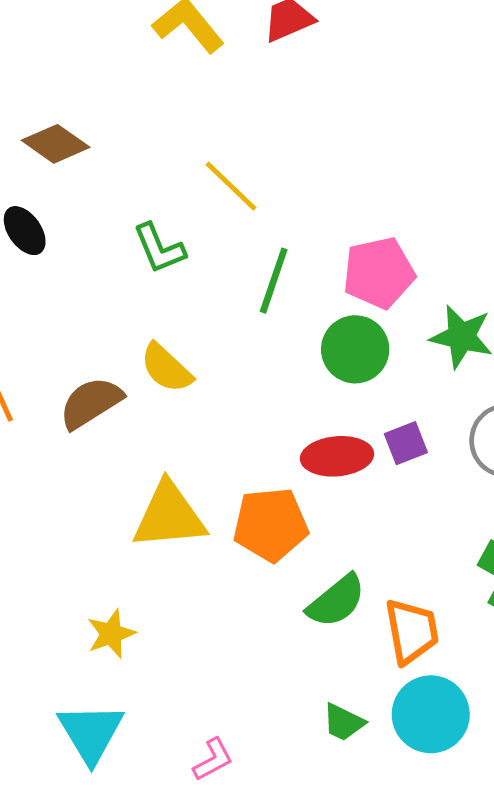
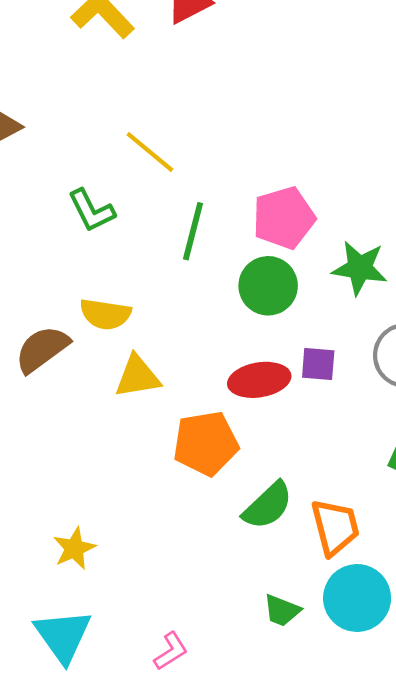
yellow semicircle: (166, 368) -> (105, 314), turned -30
purple square: (406, 443) -> (318, 364), turned 30
yellow triangle: (169, 516) -> (137, 376), moved, size x0.7

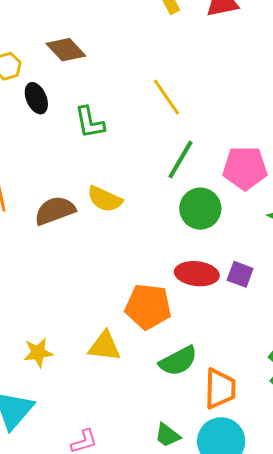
green L-shape: (91, 211) -> (90, 122), moved
green circle: (268, 286) -> (200, 209), moved
yellow triangle: (137, 376) -> (105, 346), moved

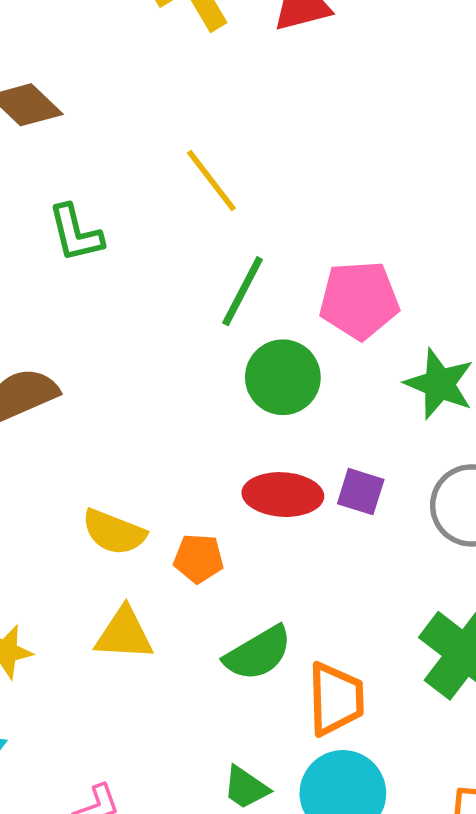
yellow semicircle: (105, 199) -> (114, 532), moved
orange pentagon: (148, 307) -> (199, 558), size x0.6

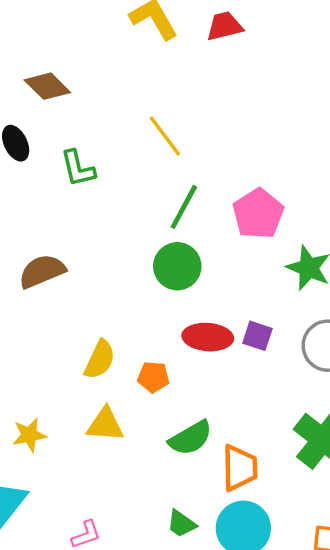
pink pentagon: (359, 300) -> (258, 214), turned -30
green circle: (283, 377) -> (177, 266), moved
yellow semicircle: (114, 532) -> (100, 359), turned -87

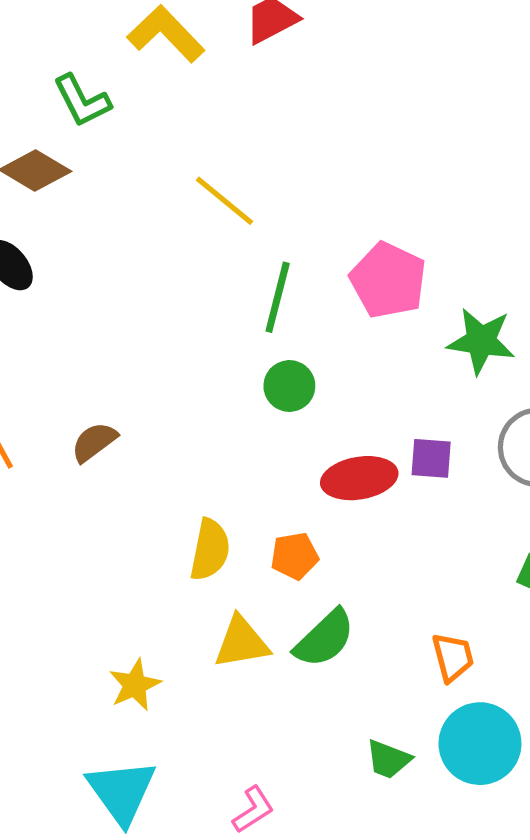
green L-shape: (78, 168) -> (82, 101), moved
green circle: (177, 266) -> (289, 386), size x0.7
brown semicircle: (42, 271) -> (94, 442), size x0.7
green semicircle: (190, 438) -> (325, 638), moved
orange trapezoid: (240, 468) -> (453, 657), size x0.7

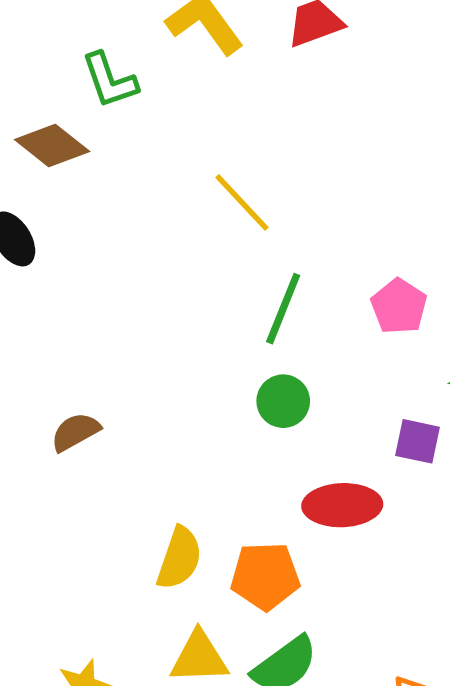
pink pentagon: (388, 280) -> (399, 306), size x0.7
purple square: (431, 458) -> (418, 441), moved
orange pentagon: (294, 556) -> (265, 576), size x1.4

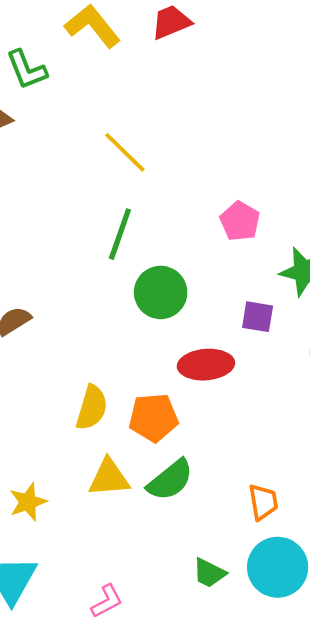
green line: (283, 309) -> (120, 234), moved
green circle: (283, 401) -> (161, 292), size x1.4

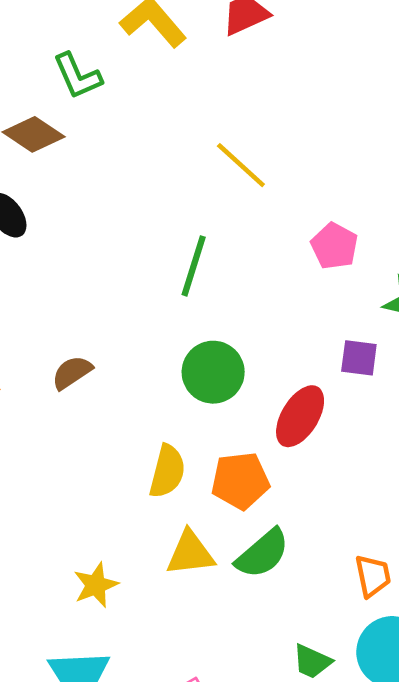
yellow line: (125, 152) -> (241, 165), moved
green circle: (161, 292) -> (213, 372), moved
red ellipse: (206, 365) -> (300, 416), turned -52

